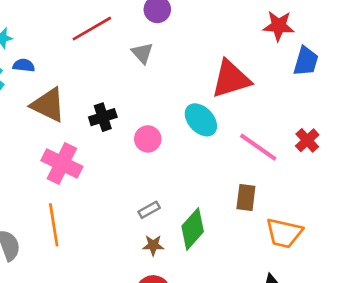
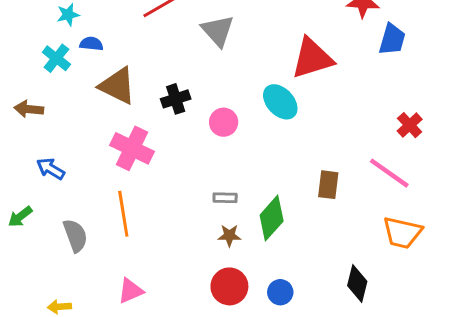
gray triangle: (142, 53) -> (218, 31), size x1.4
red cross: (307, 140) -> (410, 125), moved
pink line: (258, 147) -> (389, 173), moved
gray rectangle: (149, 210) -> (225, 198), turned 30
orange trapezoid: (284, 233) -> (402, 233), moved

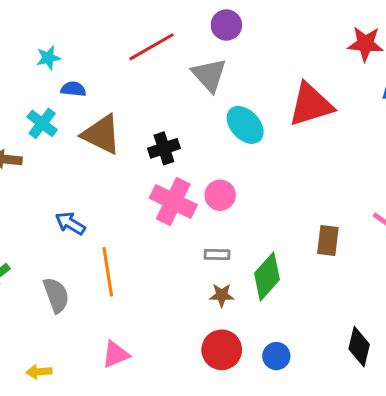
cyan cross: (56, 58) -> (42, 123), moved
cyan ellipse: (280, 102) -> (245, 125), moved
pink circle: (224, 122) -> (220, 195), moved
pink cross: (132, 148) -> (173, 201), moved
blue arrow: (51, 169) -> (70, 223), moved

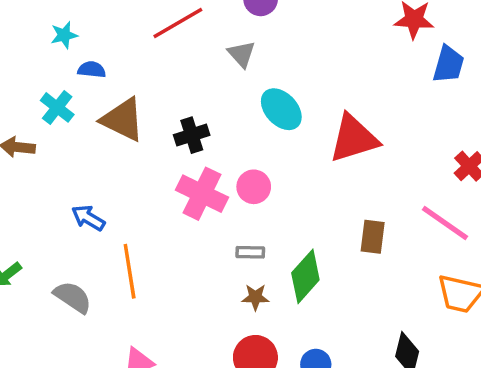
gray triangle: (209, 75) -> (242, 54), size x0.7
red triangle: (311, 105) -> (354, 139), moved
gray semicircle: (56, 295) -> (73, 297), turned -36

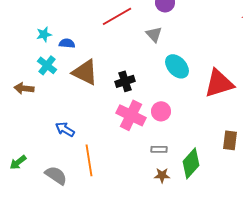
cyan star: (64, 35) -> (44, 34), moved

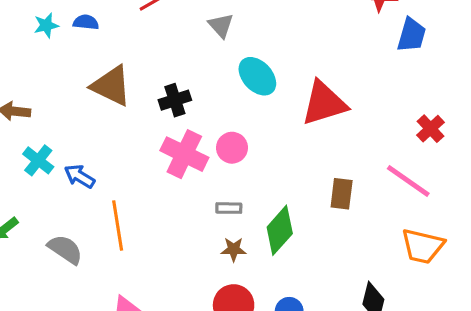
blue semicircle: (67, 43) -> (86, 22), moved
cyan cross: (47, 65) -> (38, 160), moved

